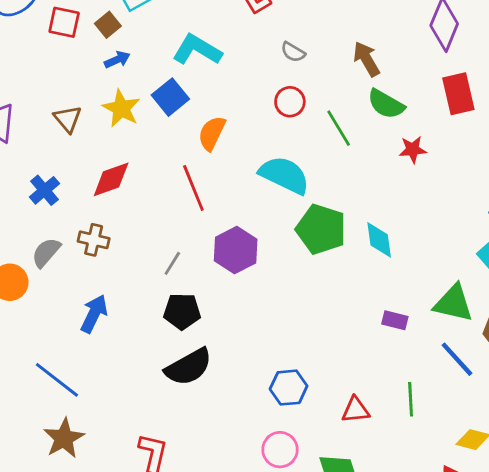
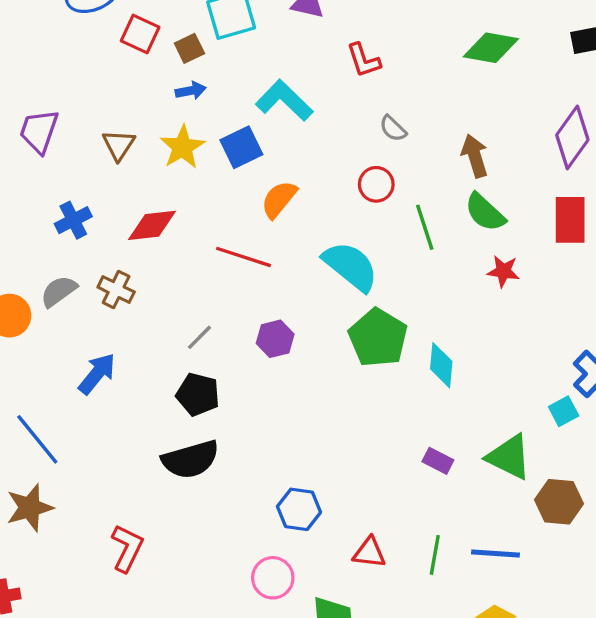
red line: (193, 188) -> (244, 257), turned -63
purple hexagon: (236, 250) -> (275, 339), size x0.7
blue line: (457, 359) -> (496, 553), moved, turned -57

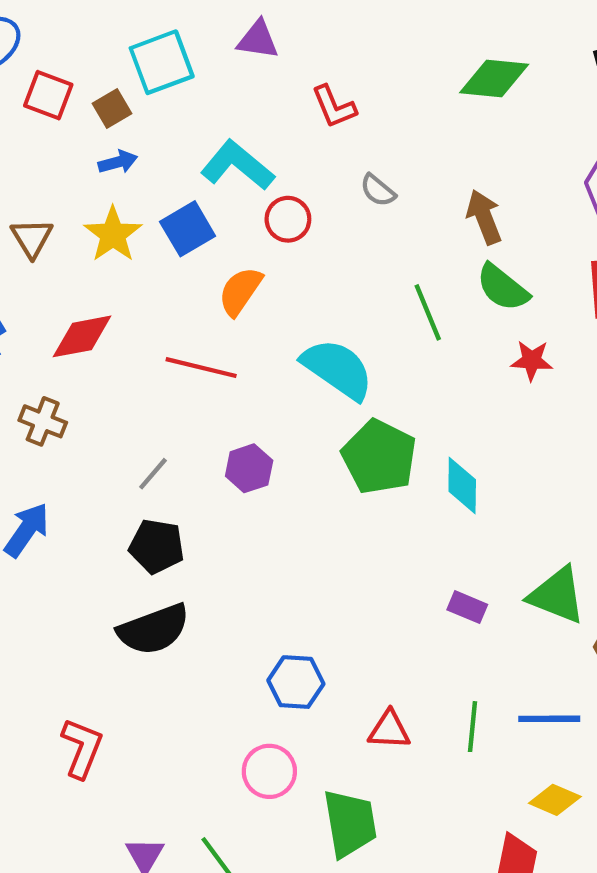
red circle: (376, 184) -> (288, 219), moved

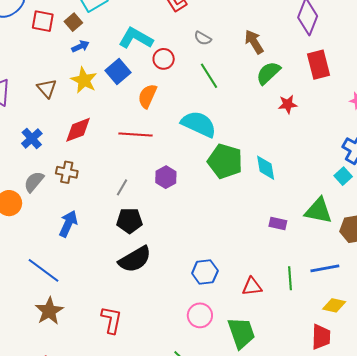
green semicircle: (503, 288) -> (268, 73), turned 108
green line: (428, 312) -> (209, 76), moved

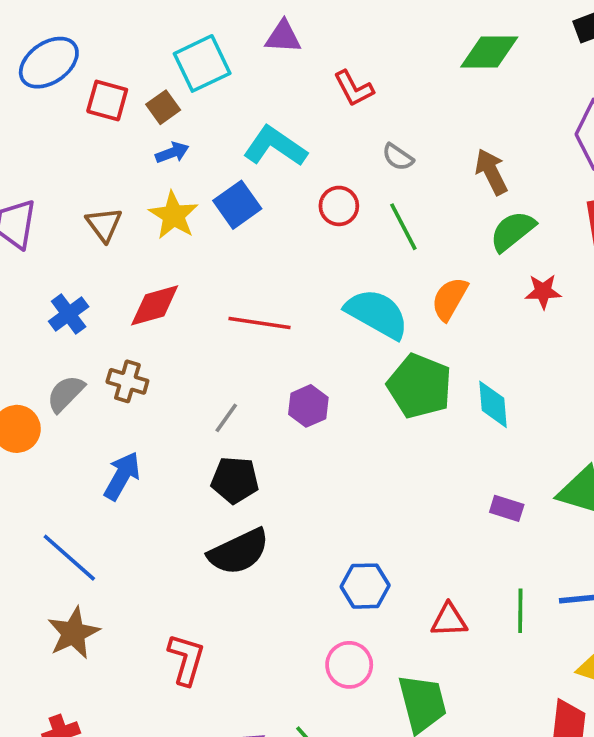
red circle: (164, 59) -> (339, 206), moved
orange semicircle: (147, 96) -> (450, 299), moved

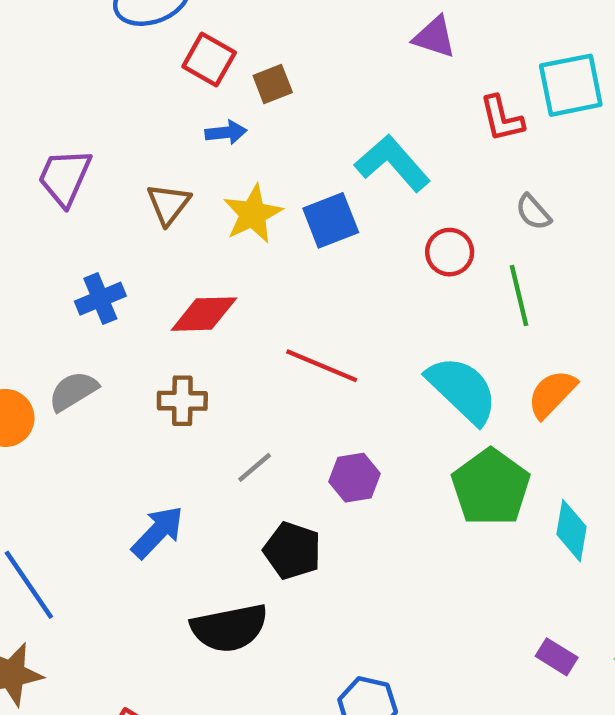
cyan square: (202, 63) -> (571, 85), moved
blue arrow: (172, 153) -> (226, 132), moved
brown cross: (127, 381) -> (182, 401), moved, turned -30
blue arrow: (122, 476) -> (158, 532), moved
black pentagon: (235, 480) -> (292, 551), moved

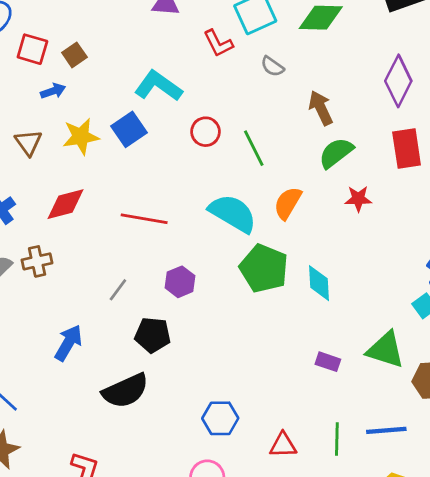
gray semicircle: (533, 212) -> (272, 66), moved
yellow star: (253, 214) -> (81, 137), turned 30
brown cross: (182, 401) -> (37, 261), moved

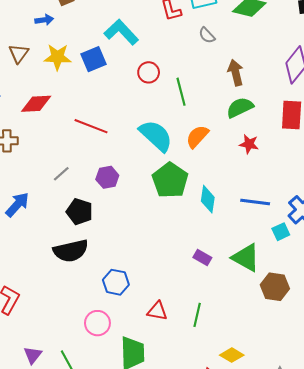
black semicircle: (126, 391) -> (71, 251), moved
blue line: (386, 430) -> (255, 202), moved

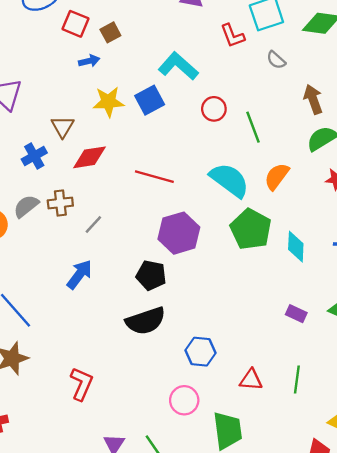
brown triangle: (19, 53) -> (63, 127), moved
gray line: (61, 174) -> (93, 224), moved
purple hexagon: (107, 177) -> (179, 233), size x1.6

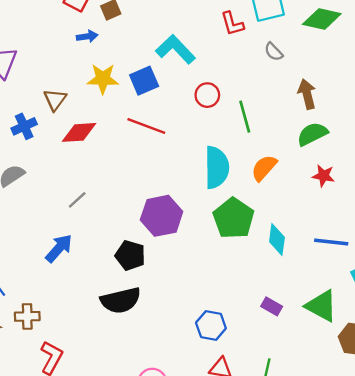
red line: (154, 177) -> (146, 126), moved
cyan semicircle: (229, 180) -> (217, 167), turned 48
brown cross: (60, 203) -> (27, 316), moved
blue hexagon: (201, 352) -> (211, 326), moved

